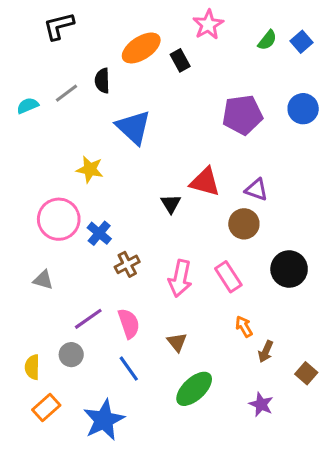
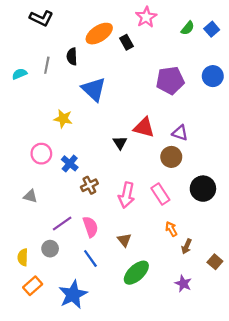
black L-shape: (59, 26) -> (41, 18), turned -140
gray line: (67, 93) -> (47, 65), turned -42
pink circle: (59, 219) -> (41, 154), size x0.7

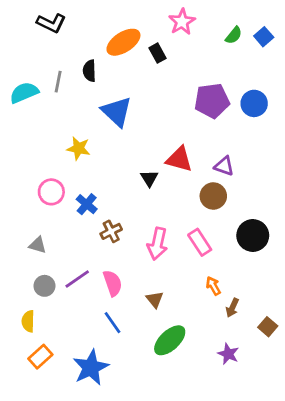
cyan semicircle: (20, 74) -> (24, 93), size x1.5
blue circle: (213, 76) -> (254, 103), moved
gray circle: (50, 249) -> (44, 286), moved

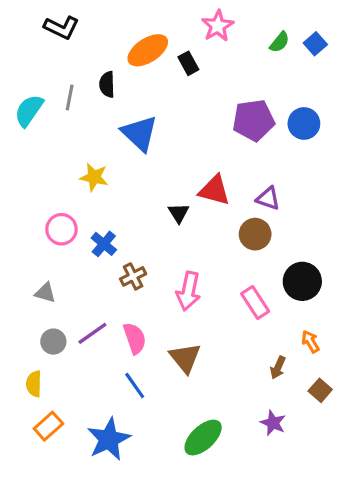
cyan semicircle: (24, 93) -> (29, 110), turned -32
pink rectangle: (200, 242) -> (255, 302), moved
orange arrow: (213, 286) -> (310, 342), moved
brown triangle: (155, 299) -> (185, 358), size x1.5
green ellipse: (170, 340) -> (203, 438), moved

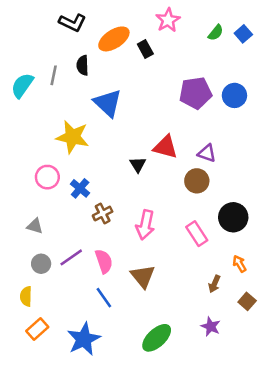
black L-shape: (61, 27) -> (72, 23), moved
yellow star: (94, 177) -> (72, 137), size x1.5

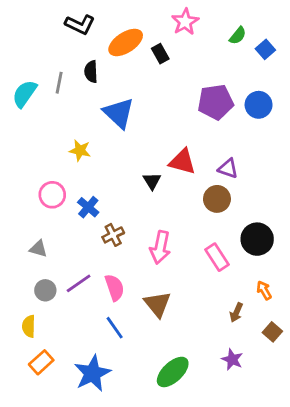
blue square: (243, 34) -> (265, 49), moved
yellow star: (72, 137) -> (80, 150), size x0.6

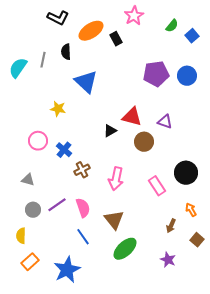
black triangle: (152, 181) -> (110, 131), turned 32
brown circle: (217, 199) -> (144, 142), moved
green ellipse: (173, 372) -> (125, 249), moved

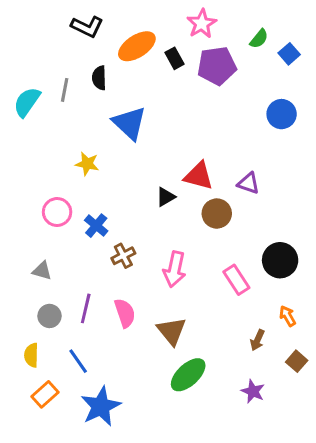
purple pentagon: (156, 74) -> (217, 66), moved
purple line: (57, 205) -> (86, 308), turned -42
blue line: (83, 237) -> (78, 361), moved

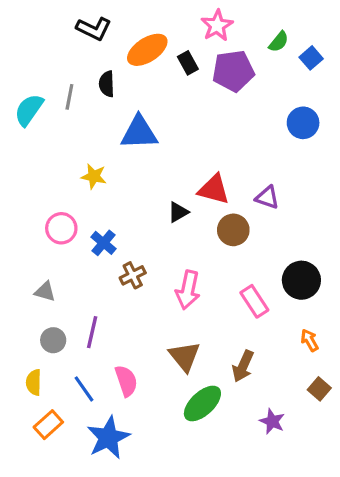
blue triangle: (129, 123) -> (139, 133), turned -45
pink semicircle: (125, 313) -> (126, 381), moved
brown arrow: (257, 340) -> (243, 366), moved, size x1.4

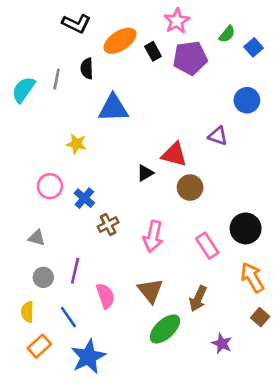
purple triangle: (267, 197) -> (218, 136), moved
orange arrow: (310, 340) -> (252, 277), size x1.6
pink semicircle: (126, 381) -> (105, 296), moved

